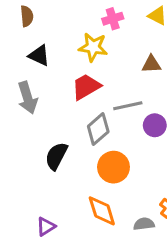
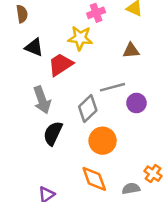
red trapezoid: (86, 87) -> (61, 65), moved
gray arrow: (27, 98) -> (42, 100), moved

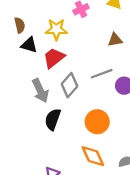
brown semicircle: (22, 14) -> (20, 25), moved
yellow star: (80, 38) -> (56, 29), moved
gray diamond: (88, 108) -> (70, 85), moved

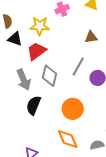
gray line: (102, 74) -> (78, 67), turned -42
gray diamond: (70, 85) -> (49, 76), turned -30

